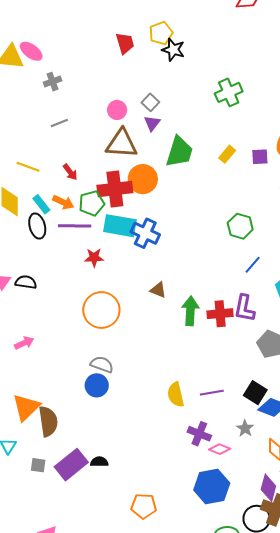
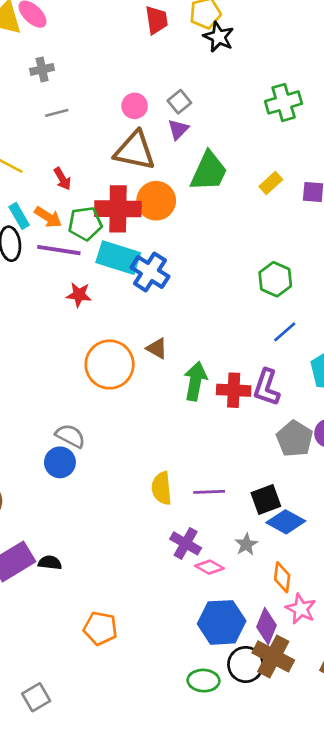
gray cross: (53, 82) -> (42, 69), moved
orange circle: (101, 310) -> (110, 364), moved
black square: (255, 393) -> (266, 500), turned 30
blue hexagon: (212, 487) -> (222, 622), moved

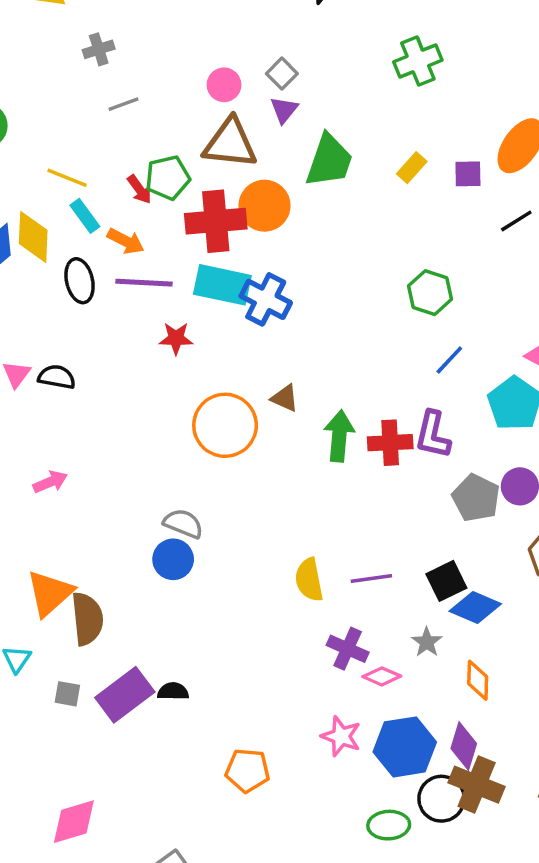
cyan rectangle: (19, 216) -> (85, 216), moved
green pentagon: (85, 224) -> (168, 178), moved
pink star: (301, 609) -> (341, 736), moved

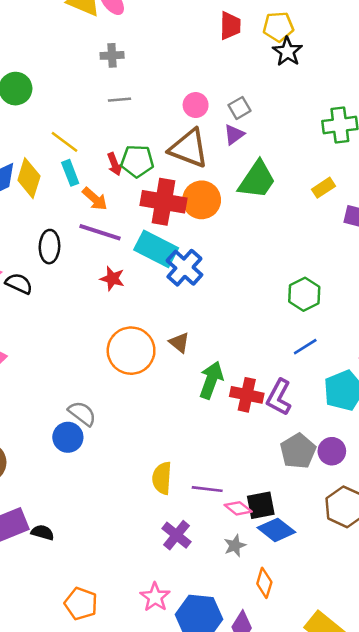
yellow rectangle: (412, 168) -> (324, 188), moved
black ellipse: (80, 281) -> (49, 247), moved
pink diamond: (382, 676) -> (238, 508), moved

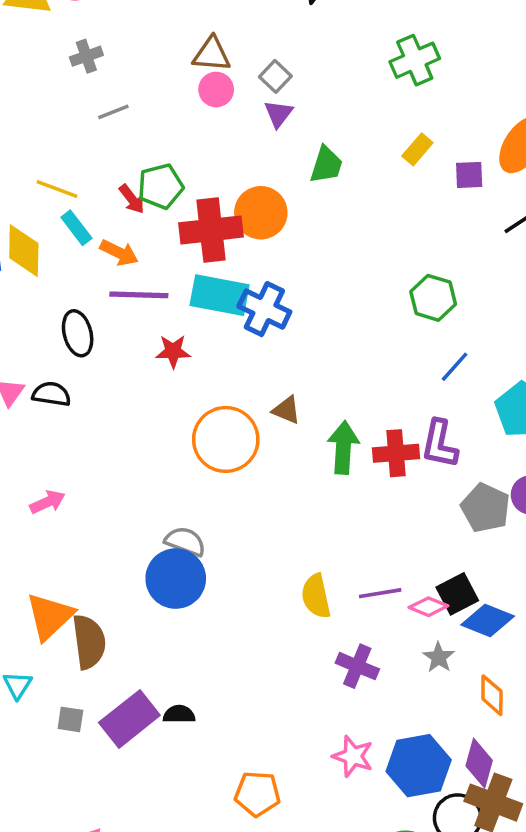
brown triangle: (189, 148) -> (212, 54), moved, size x0.7
green trapezoid: (257, 180) -> (326, 165), size x0.7
blue circle: (68, 437) -> (176, 579), size x1.4

